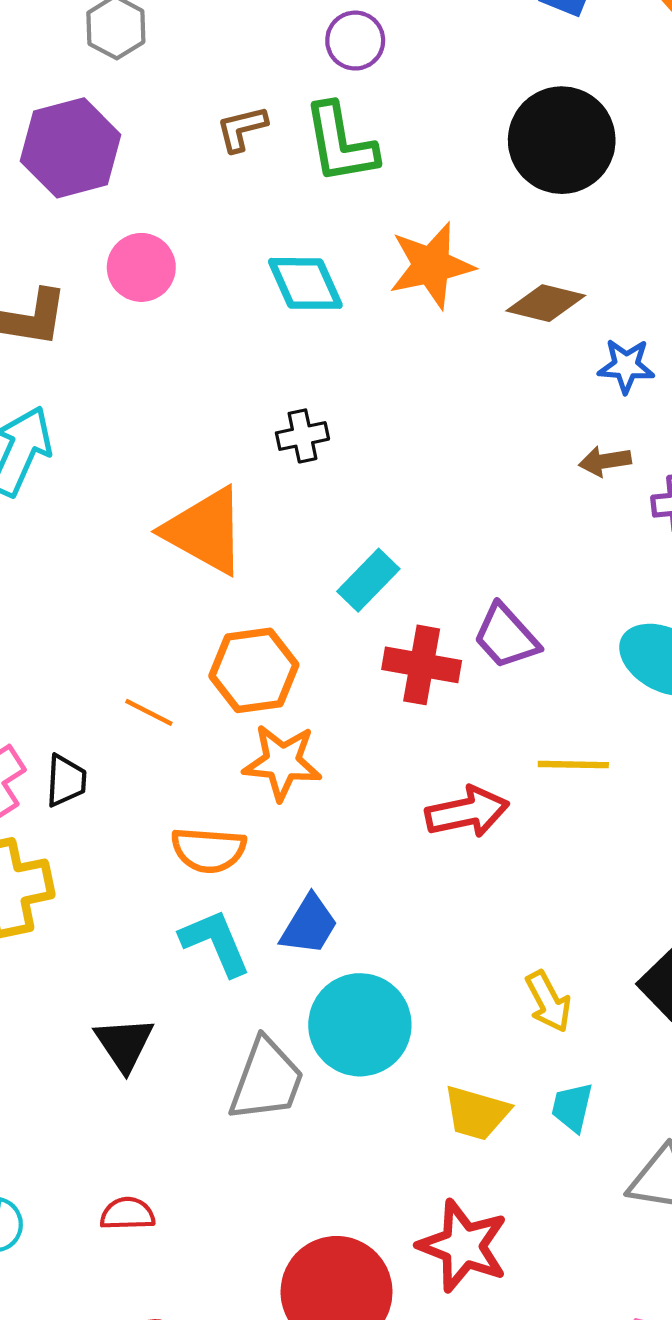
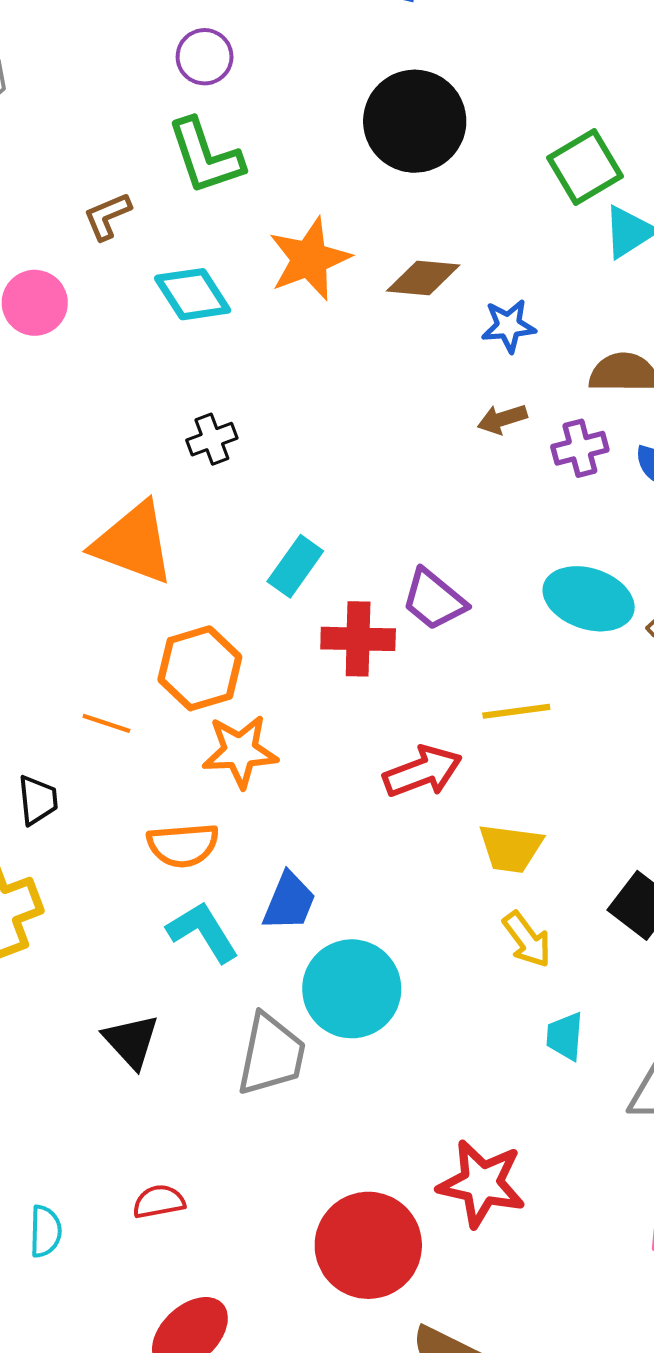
brown L-shape: (242, 129) -> (107, 216), moved
yellow trapezoid: (476, 1113) -> (511, 848), moved

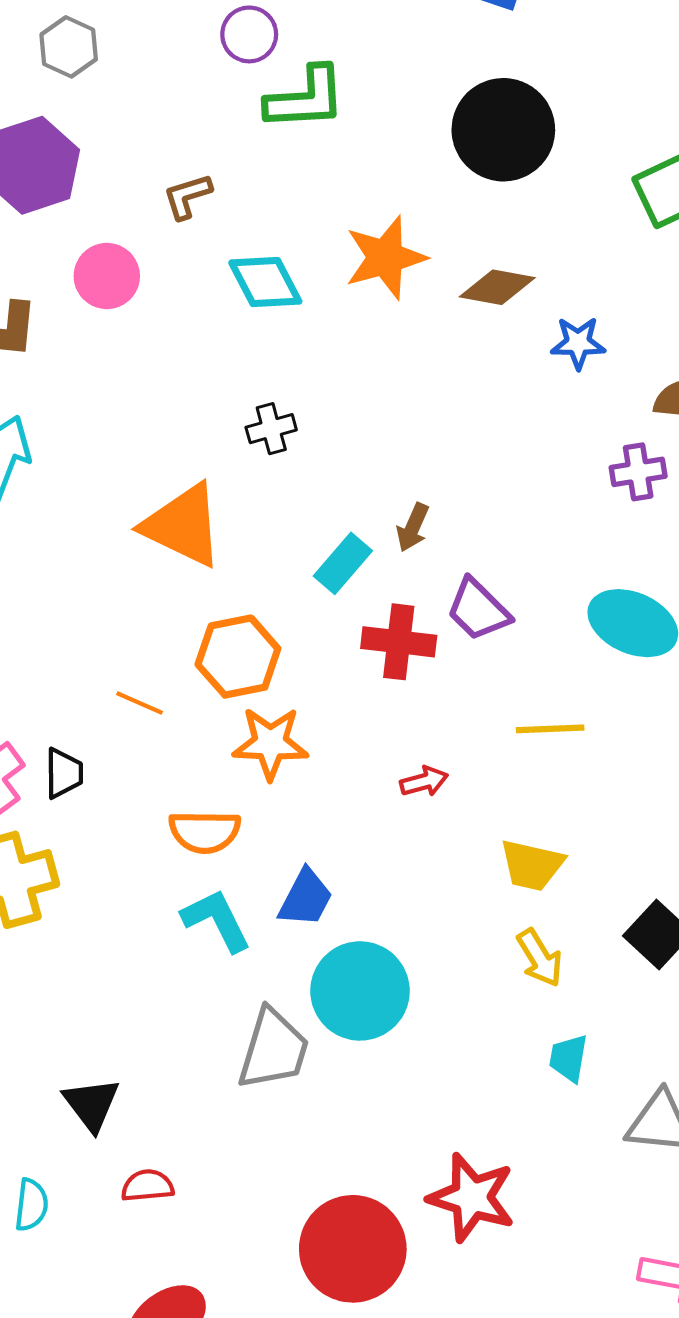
purple circle: (205, 57) -> (249, 34), moved
green L-shape: (205, 156) -> (306, 98), moved, turned -80
brown arrow: (502, 419) -> (413, 527), moved, turned -54
red arrow: (423, 772) -> (424, 782), moved, size x0.6
black triangle: (131, 1041) -> (91, 1104), moved

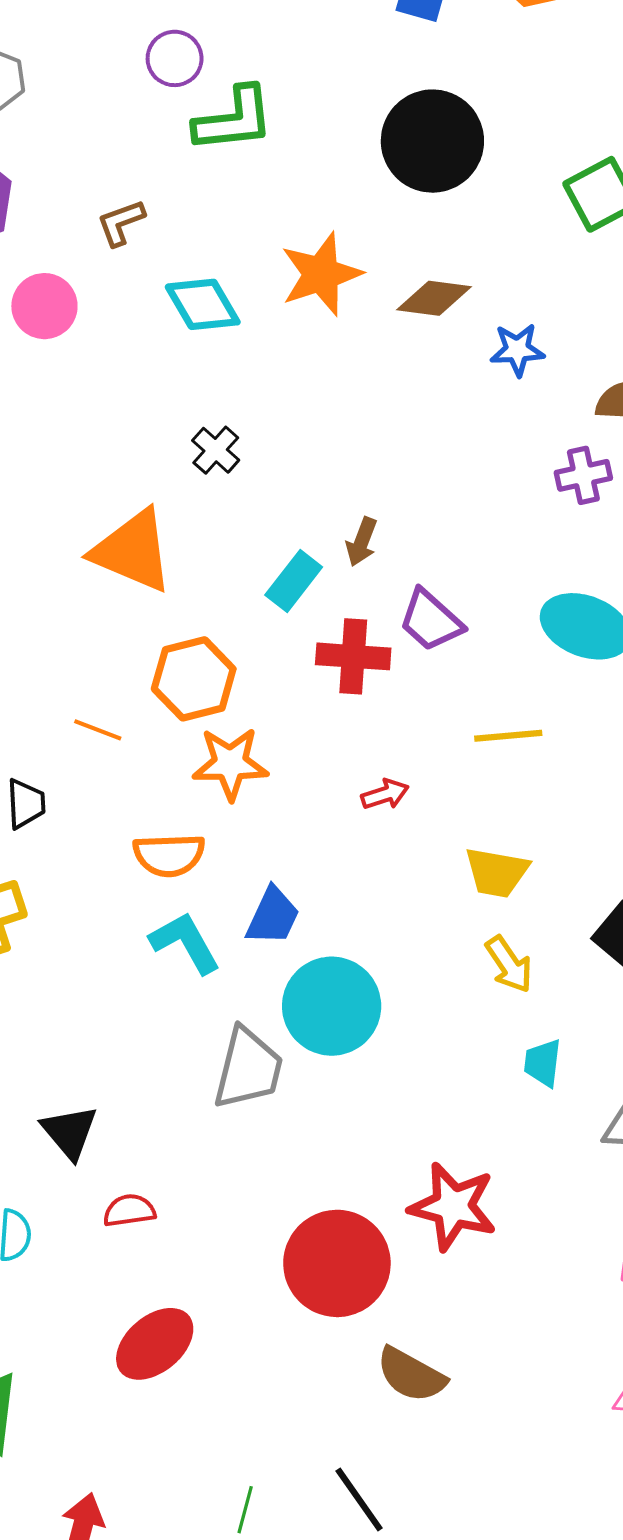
black cross: (271, 429) -> (216, 450), turned -30

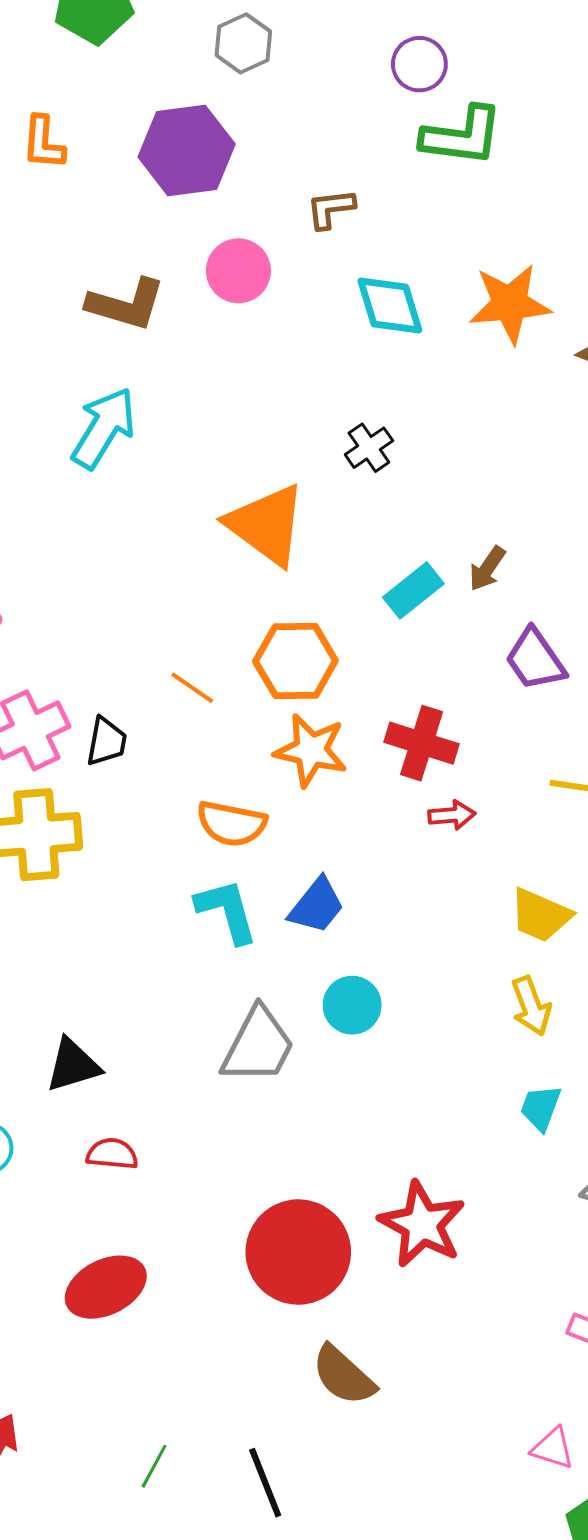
red cross: (353, 656) -> (422, 743), moved
cyan circle: (332, 1006) -> (352, 1005), size x0.6
black triangle: (70, 1132) -> (73, 1065), turned 40

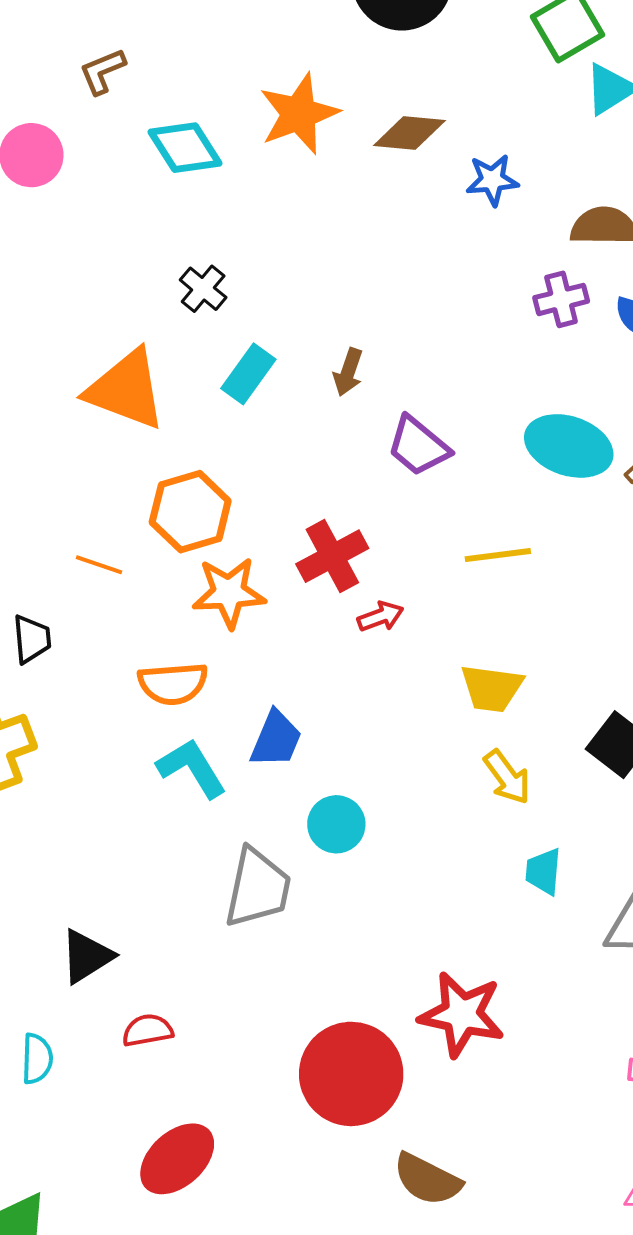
cyan rectangle: (413, 590) -> (248, 374), moved
red cross: (422, 743) -> (332, 556), turned -30

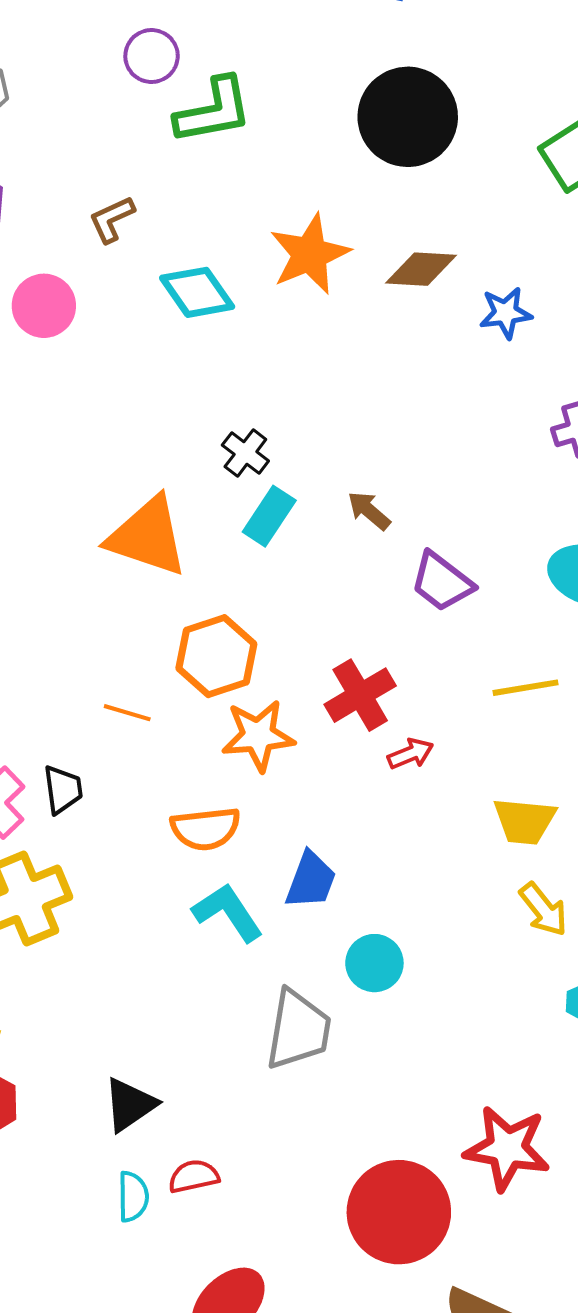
black cross: (203, 289) -> (245, 453), moved
brown arrow: (348, 372) -> (369, 511), turned 114
cyan semicircle: (37, 1059) -> (133, 1197), moved

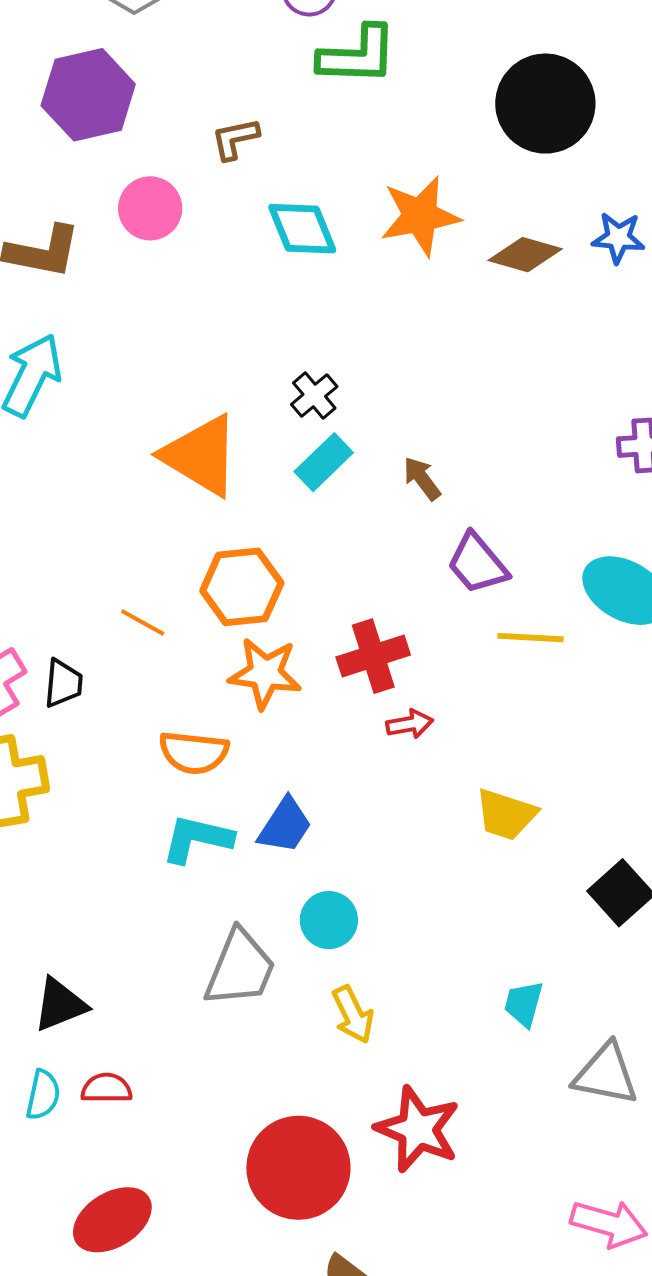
blue star: (506, 313) -> (618, 238), moved
yellow line: (526, 688) -> (530, 638), moved
yellow arrow: (543, 909) -> (353, 1014), moved
cyan L-shape: (228, 912) -> (197, 839), turned -56

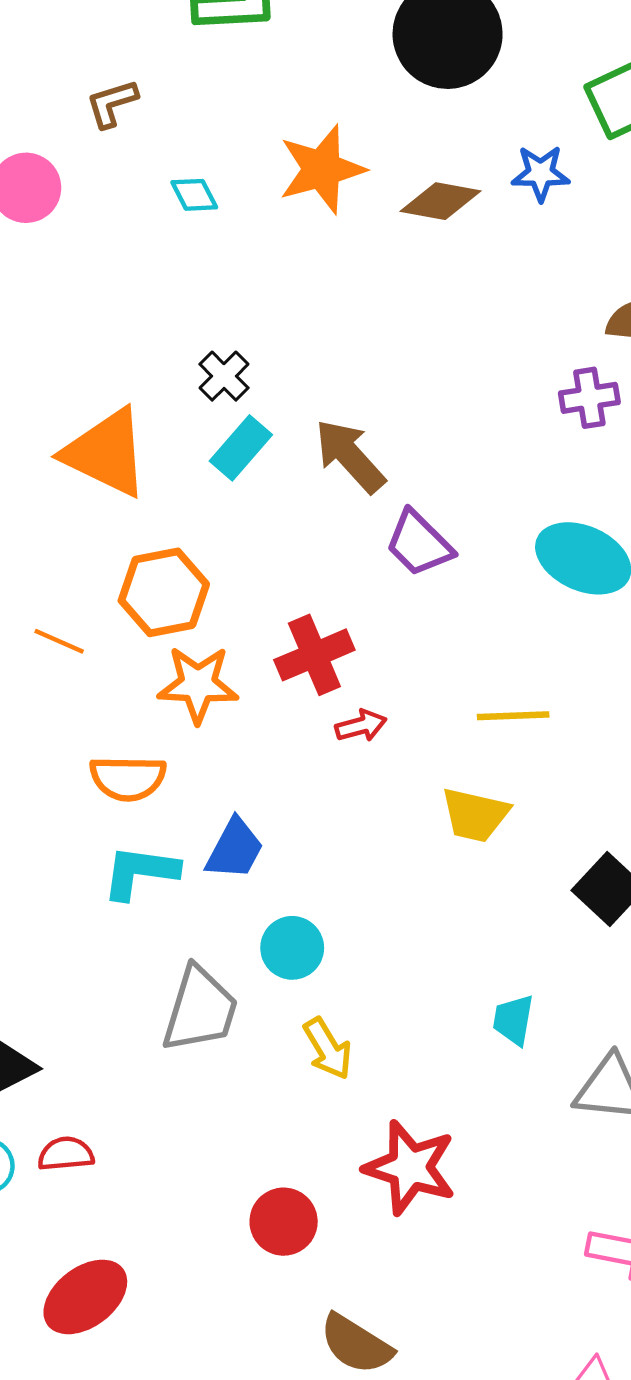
cyan diamond: (302, 229) -> (194, 195), size x0.6
brown arrow: (422, 478) -> (350, 456), size x1.6
yellow line: (530, 638) -> (513, 716), moved
red circle: (298, 1168) -> (284, 1222), size x0.6

